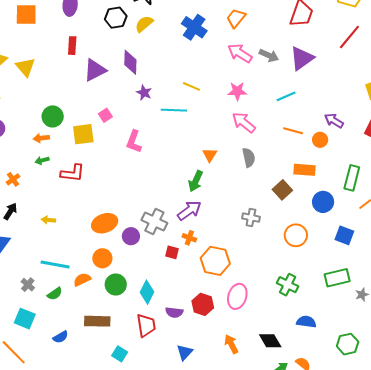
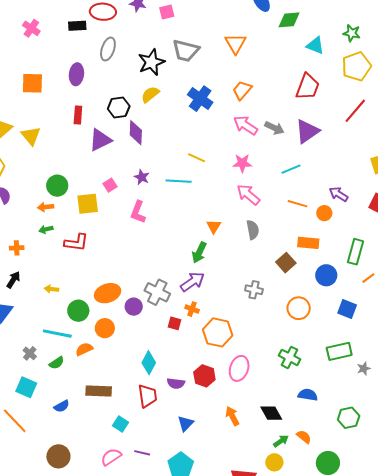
black hexagon: (116, 18) -> (119, 108), moved
purple star: (144, 93) -> (142, 177), moved
orange cross: (13, 179) -> (17, 248), turned 32
green circle: (116, 285) -> (78, 311), moved

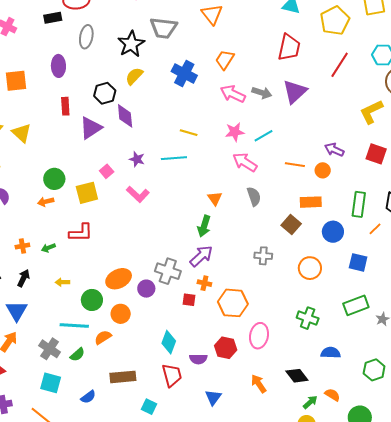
cyan line: (291, 169) -> (264, 136), moved
pink L-shape: (138, 212) -> (138, 194), turned -60
green arrow: (46, 229) -> (48, 248), moved
gray cross: (30, 353) -> (50, 349), size x1.5

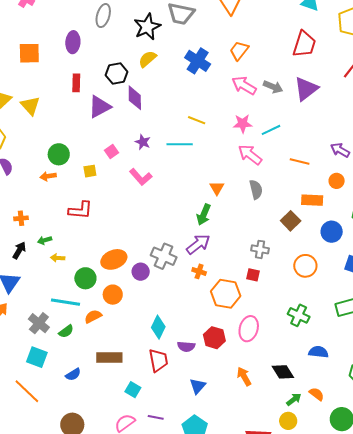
orange circle: (323, 170) -> (337, 181), moved
yellow square: (87, 193) -> (90, 171), size x0.6
green arrow: (48, 248) -> (45, 240), moved
red square: (189, 300) -> (253, 275), moved

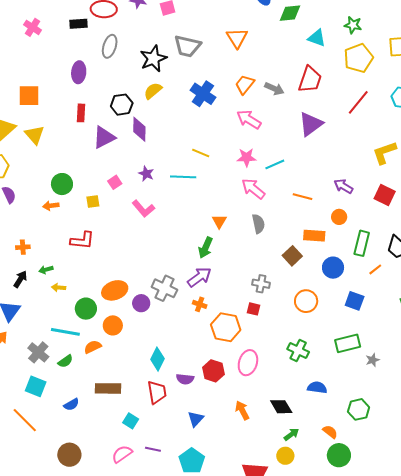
orange square: (29, 53) -> (29, 96), moved
gray arrow: (273, 87) -> (274, 89), moved
orange semicircle: (317, 394) -> (330, 432), moved

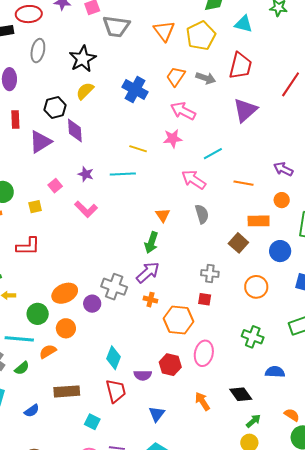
gray trapezoid: (187, 46) -> (116, 26), moved
yellow pentagon: (358, 58) -> (201, 36), moved
pink star: (246, 157) -> (173, 138), moved

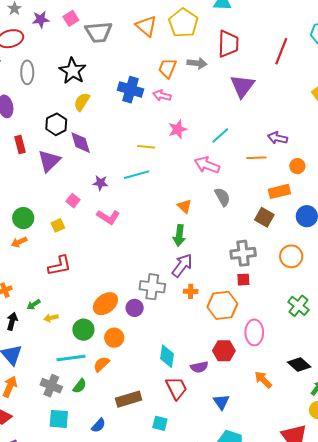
pink arrow: (183, 111) -> (162, 95), moved, size x0.7
purple arrow: (283, 169) -> (277, 138), moved
gray cross: (210, 274) -> (243, 253), size x1.4
green cross: (253, 337) -> (298, 306), turned 30

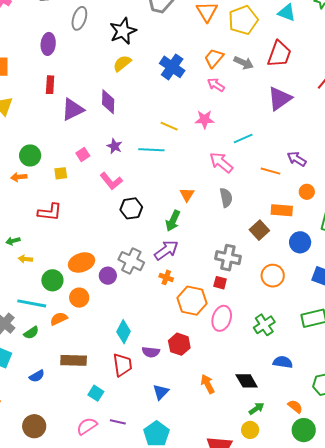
pink arrow: (162, 95) -> (216, 85), moved
black hexagon: (56, 124) -> (131, 208), moved
pink ellipse: (254, 332) -> (222, 318), moved

